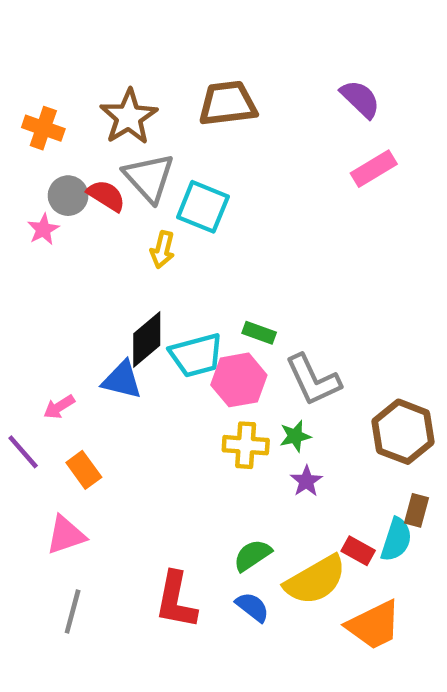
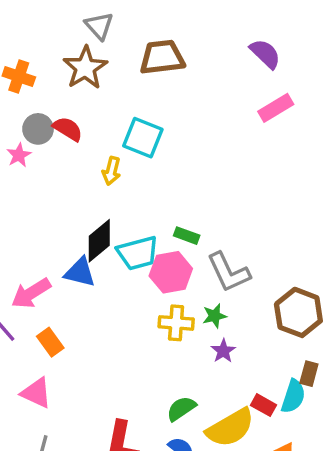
gray triangle: (149, 178) -> (99, 26), moved, size x0.7
pink arrow: (59, 407) -> (31, 293), size x1.6
pink triangle: (66, 535) -> (36, 393), turned 44

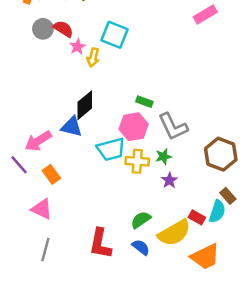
pink star: (19, 155) -> (78, 47), moved
cyan trapezoid: (138, 253) -> (111, 149), moved
brown rectangle: (309, 374) -> (228, 196), turned -56

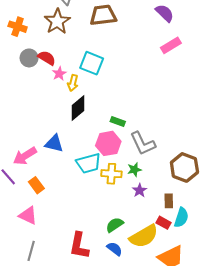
black diamond: (85, 105) -> (78, 108), moved
brown rectangle: (228, 196) -> (169, 201), moved, turned 40

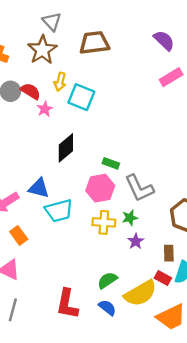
yellow arrow: (73, 83) -> (60, 82), moved
cyan trapezoid: (88, 163) -> (59, 211), moved

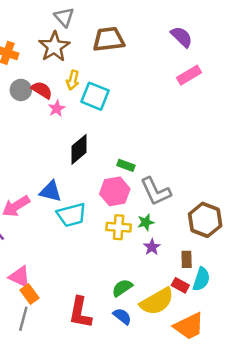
orange rectangle: (19, 235) -> (29, 294), moved

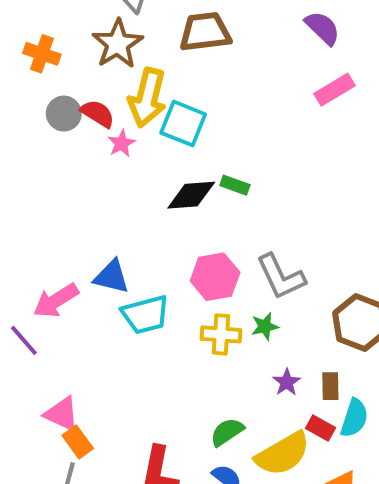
yellow arrow: (73, 80) -> (147, 98), size x1.8
black diamond: (79, 149) -> (191, 195), moved, turned 36
green rectangle: (126, 165) -> (235, 185), moved
purple star: (152, 247) -> (287, 382), moved

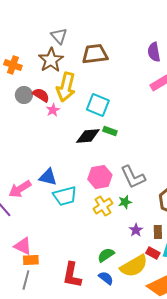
purple semicircle: (323, 28) -> (154, 52), turned -144
cyan square: (183, 123) -> (98, 105), moved
yellow cross: (221, 334) -> (103, 206), turned -36
orange rectangle: (78, 442) -> (31, 260), turned -56

